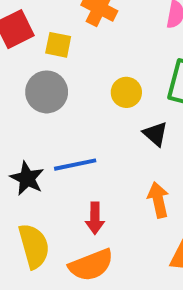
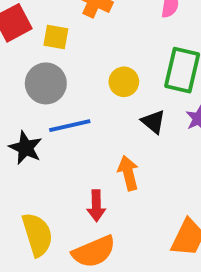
blue line: (75, 165) -> (70, 126), moved
black star: (27, 178) -> (26, 148), moved
orange arrow: (158, 200) -> (128, 173), moved

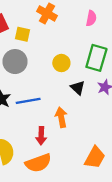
blue line: (70, 126) -> (28, 101), moved

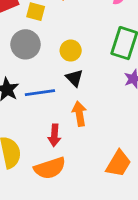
yellow circle: (61, 63) -> (71, 51), moved
black triangle: (78, 88) -> (74, 78), moved

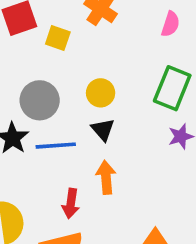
gray circle: (26, 44) -> (40, 100), moved

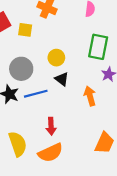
orange arrow: (106, 177) -> (90, 96), moved

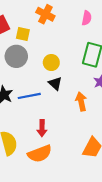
gray circle: (21, 69) -> (16, 56), moved

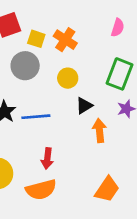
orange cross: (45, 14) -> (65, 40), moved
black triangle: (55, 83) -> (84, 106), moved, turned 40

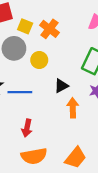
yellow circle: (68, 78) -> (39, 60), moved
orange semicircle: (41, 190) -> (34, 156), moved

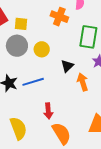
orange cross: (49, 29) -> (59, 17), moved
orange semicircle: (34, 156) -> (61, 133), turned -95

